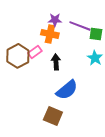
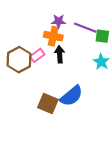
black arrow: (56, 62) -> (60, 54), moved
brown square: (53, 116) -> (48, 103), moved

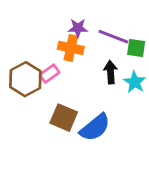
black arrow: (60, 54) -> (111, 72), moved
brown square: (48, 103) -> (64, 118), moved

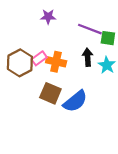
purple star: (78, 28) -> (48, 17), moved
orange cross: (71, 48) -> (56, 62), moved

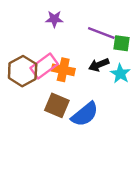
black arrow: (88, 57) -> (99, 65), turned -108
pink rectangle: (39, 58) -> (44, 66), size x1.5

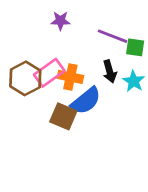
black arrow: (99, 65) -> (110, 71), turned -84
blue semicircle: (85, 114) -> (86, 101), moved

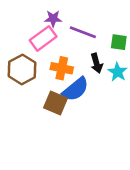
purple line: (113, 36) -> (83, 32), moved
pink rectangle: (49, 73) -> (43, 38), moved

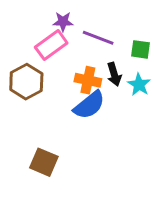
orange cross: (62, 68) -> (88, 80), moved
brown square: (56, 103) -> (44, 162), moved

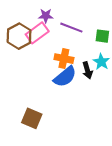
black arrow: (114, 74) -> (87, 70), moved
brown hexagon: (26, 82) -> (19, 36), moved

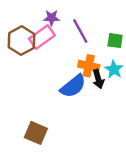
purple line: (71, 28) -> (80, 31), turned 40
orange cross: (64, 59) -> (89, 66), moved

